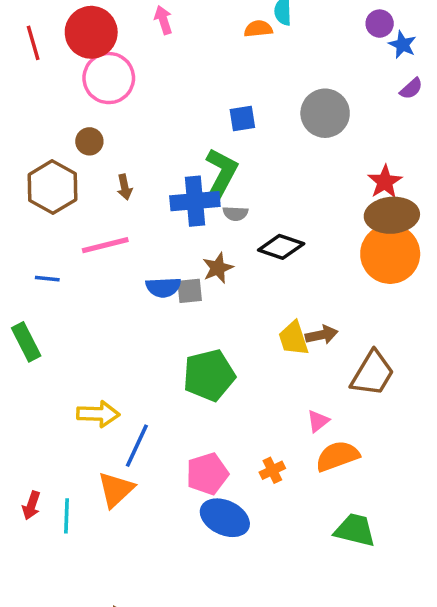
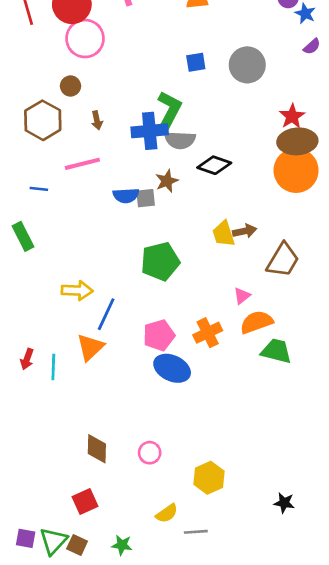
blue square: (242, 118) -> (196, 62), moved
gray semicircle: (235, 213) -> (180, 140), size x1.6
orange cross: (272, 470) -> (208, 333), size x1.5
green trapezoid: (355, 530) -> (276, 351), moved

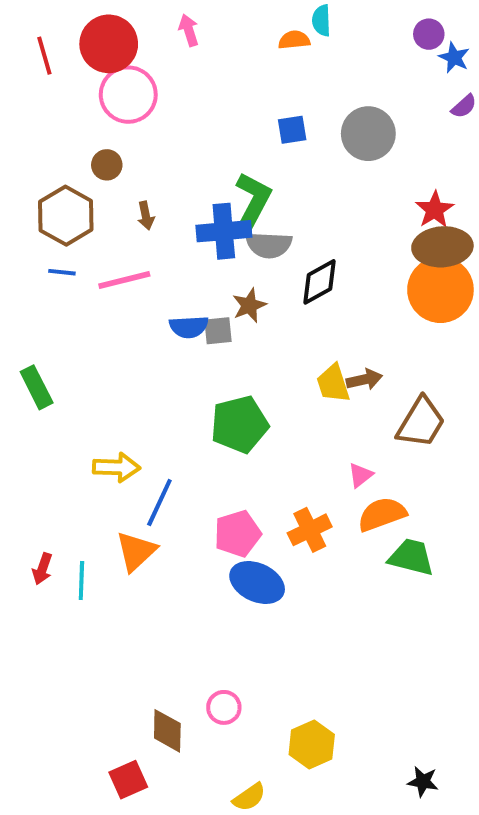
black diamond: (214, 165) -> (319, 282), turned -48
blue line: (39, 189) -> (62, 272), moved
brown diamond: (97, 449) -> (167, 731), moved

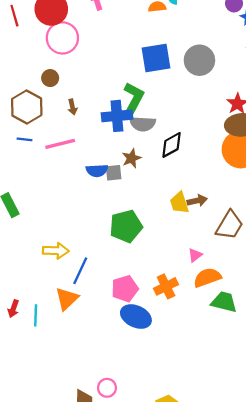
blue square: (292, 130) -> (156, 58), size x1.8
pink circle: (224, 707) -> (107, 388), moved

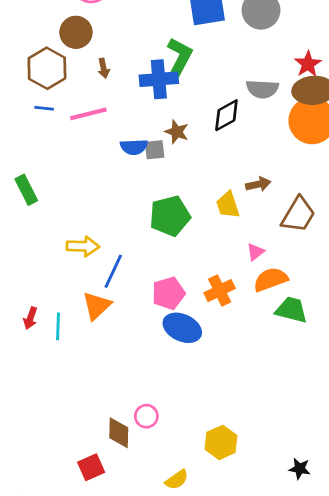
brown circle: (50, 78) -> (76, 32), size x1.5
gray semicircle: (143, 124) -> (262, 89), moved
brown star: (131, 158) -> (177, 132), turned -30
yellow trapezoid: (179, 203) -> (228, 205), moved

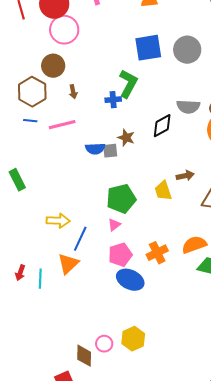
blue cross: (159, 79) -> (113, 100), size x0.6
pink triangle: (255, 252) -> (114, 225), moved
yellow hexagon: (221, 442) -> (133, 339), moved

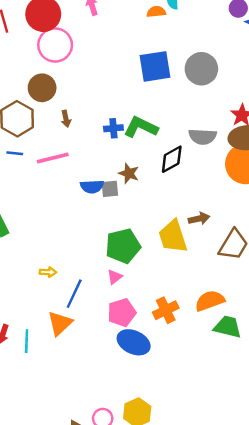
green L-shape: (128, 84) -> (141, 127), moved, turned -92
yellow trapezoid: (163, 191) -> (173, 236), size x1.4
yellow arrow: (58, 221) -> (48, 272), size x0.6

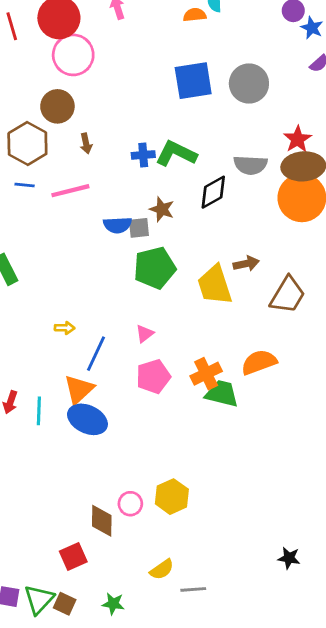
green pentagon: (123, 246) -> (155, 268), moved
green trapezoid: (228, 327) -> (222, 394), moved
blue ellipse: (134, 342) -> (87, 419), moved

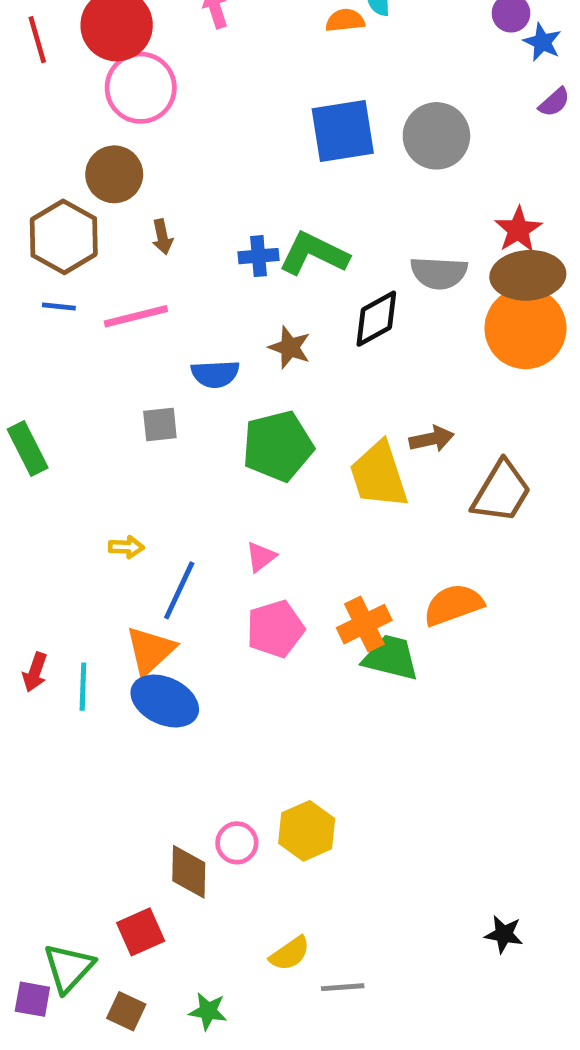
gray square: (139, 228) -> (160, 424), moved
green triangle: (39, 599) -> (69, 968), moved

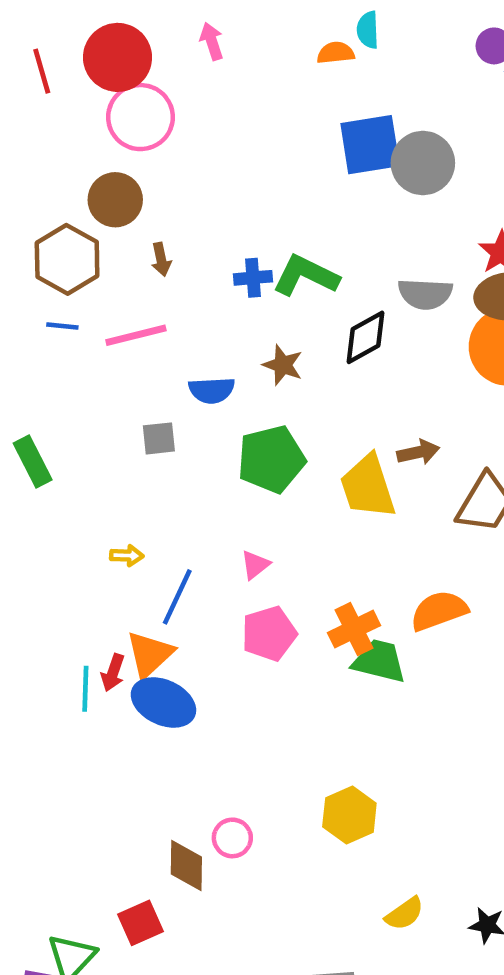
blue square: (343, 131) -> (370, 145), moved
red arrow: (35, 672) -> (113, 673), moved
yellow hexagon: (307, 831) -> (349, 815), moved
yellow semicircle: (290, 953) -> (405, 914), moved

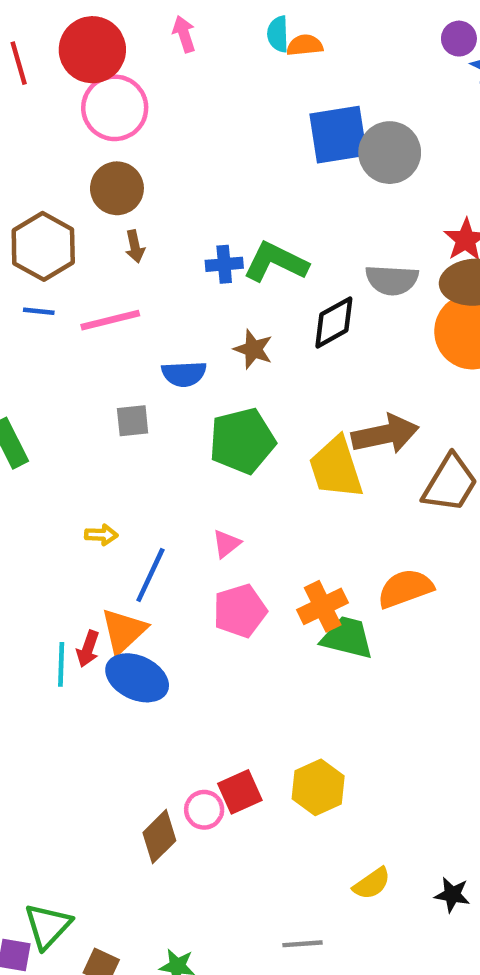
cyan semicircle: (368, 30) -> (278, 34), moved
brown circle: (115, 200) -> (117, 188), moved
brown arrow: (418, 452) -> (385, 434), size x1.6
brown diamond: (186, 865) -> (159, 837), turned 44
red square: (140, 923) -> (240, 792), moved

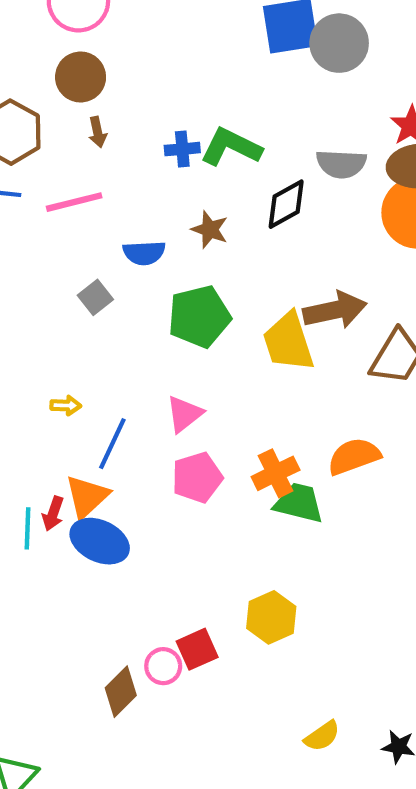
gray square: (133, 421) -> (95, 297), turned -32
pink triangle: (226, 544) -> (184, 414), size x1.4
yellow hexagon: (318, 787) -> (271, 617), moved

